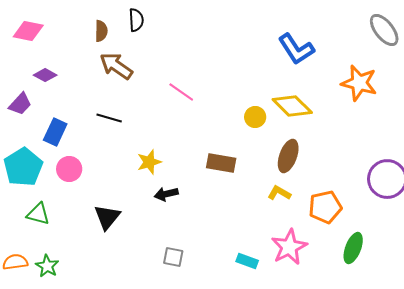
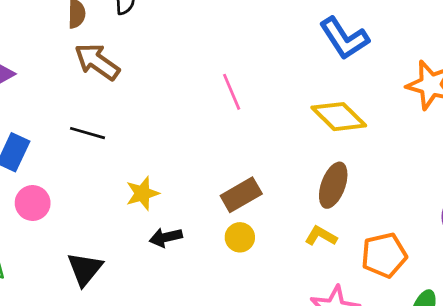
pink line: (181, 92) -> (232, 92), moved, turned 32
yellow circle: (255, 117) -> (240, 237), moved
brown rectangle: (221, 163) -> (241, 195), turned -40

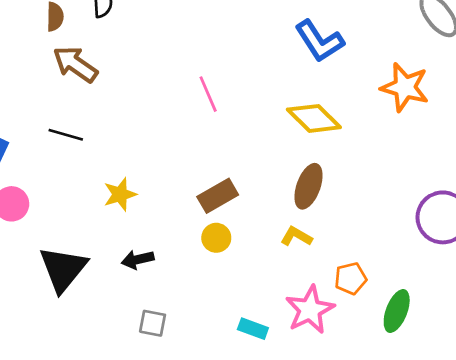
black arrow: (166, 237) -> (138, 259), moved
orange pentagon: (384, 255) -> (351, 278), moved, size x0.7
black triangle: (85, 269) -> (63, 269), size x1.4

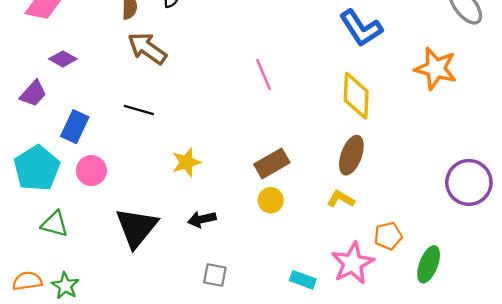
yellow diamond: (314, 118) -> (356, 96), turned 48

